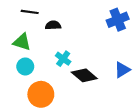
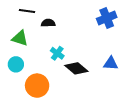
cyan circle: (25, 66) -> (16, 64), moved
blue triangle: (122, 70) -> (111, 63), turned 35

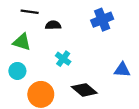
blue cross: (107, 18) -> (102, 20), moved
black diamond: (76, 68) -> (84, 90), moved

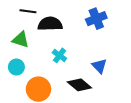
black semicircle: (53, 25) -> (50, 24), size x1.6
blue triangle: (122, 70) -> (99, 66), moved, turned 42

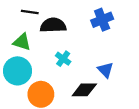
cyan circle: (16, 67) -> (17, 71), size x1.6
black diamond: (79, 85) -> (84, 90), turned -40

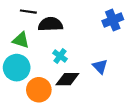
blue cross: (102, 20) -> (113, 20), moved
black diamond: (84, 90) -> (67, 79), moved

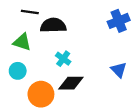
blue triangle: (100, 67) -> (119, 70), moved
cyan circle: (17, 68) -> (18, 71), size x0.6

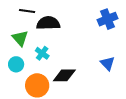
green triangle: (22, 42) -> (20, 38), turned 30
cyan cross: (63, 59) -> (42, 53), moved

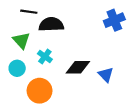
blue triangle: (108, 63) -> (106, 75), moved
black diamond: (64, 75) -> (78, 67), moved

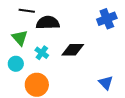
black diamond: (78, 67) -> (73, 50), moved
blue triangle: (106, 75) -> (106, 83), moved

